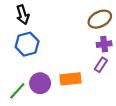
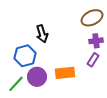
black arrow: (23, 15) -> (42, 34), moved
blue hexagon: (27, 44) -> (25, 56), moved

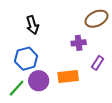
black arrow: (42, 34) -> (32, 25), moved
purple cross: (96, 41) -> (79, 43), moved

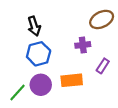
blue hexagon: (26, 59) -> (39, 54), moved

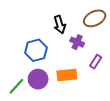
black arrow: (34, 26) -> (60, 25), moved
purple cross: (83, 45) -> (77, 42), turned 32

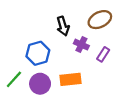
purple rectangle: (96, 62) -> (103, 54), moved
green line: (16, 86) -> (14, 79), moved

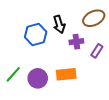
purple cross: (81, 45) -> (76, 42), turned -32
blue hexagon: (38, 53) -> (36, 35), moved

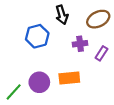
black arrow: (59, 24) -> (62, 15), moved
green line: (13, 74) -> (14, 92), moved

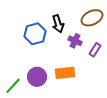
black arrow: (62, 15) -> (58, 24), moved
purple cross: (80, 44) -> (75, 41), turned 32

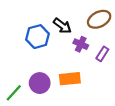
black arrow: (58, 24) -> (62, 26), turned -36

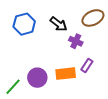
blue hexagon: (38, 37) -> (24, 24), moved
purple rectangle: (102, 54) -> (87, 65), moved

